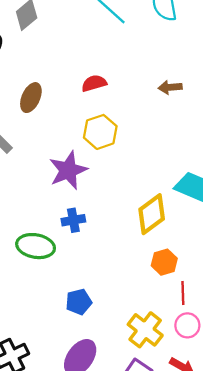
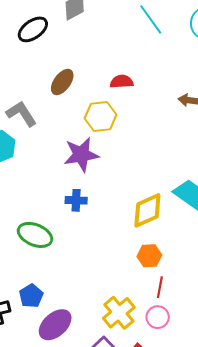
yellow hexagon: (100, 132) -> (101, 117), moved
green ellipse: (36, 246) -> (35, 235), moved
blue pentagon: (79, 302) -> (31, 296), moved, turned -30

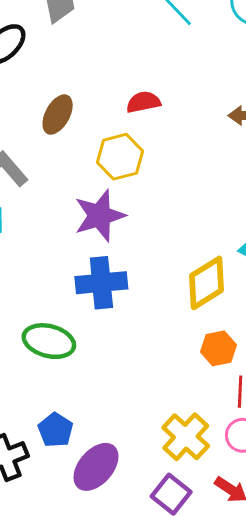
blue cross: (76, 200) -> (101, 283), size x1.6

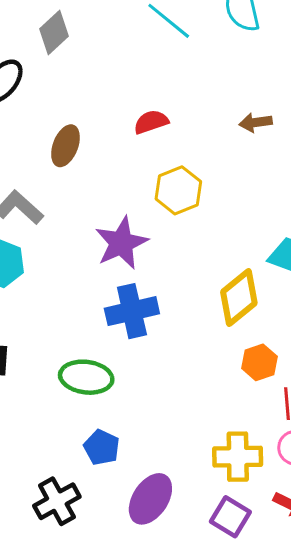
yellow hexagon: (120, 157) -> (178, 190), moved
blue pentagon: (56, 430) -> (102, 447), moved
yellow cross: (186, 437) -> (238, 457), turned -36

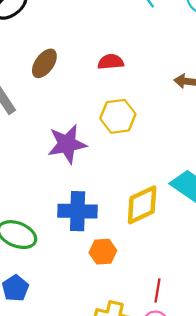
blue cross: (132, 311) -> (78, 211), moved
orange hexagon: (259, 362) -> (103, 252), moved

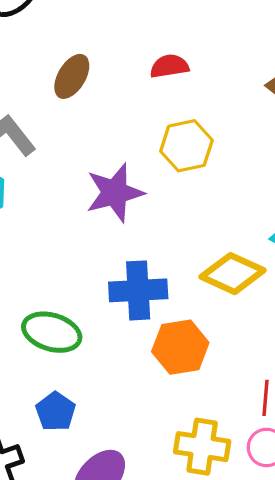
yellow diamond: (142, 205) -> (233, 274), turned 54
orange hexagon: (103, 252) -> (180, 347), size x1.4

